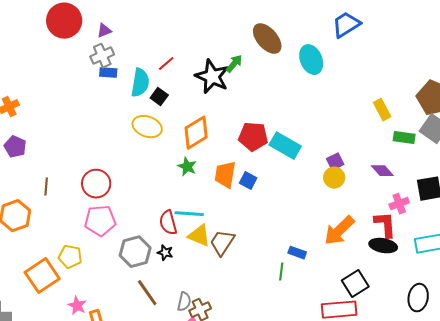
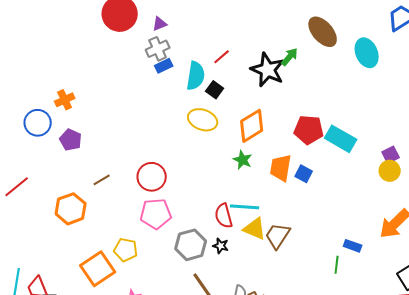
blue rectangle: (108, 73) -> (164, 66), turned -30
brown line: (46, 187) -> (102, 180), turned 54

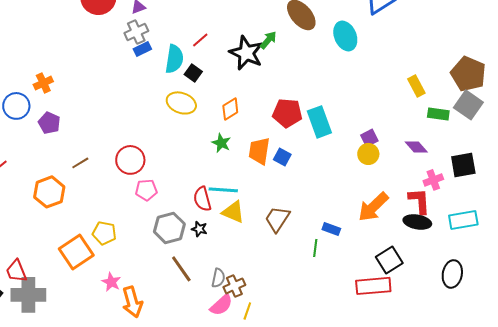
orange diamond: (252, 126) -> (230, 109), size x0.7
cyan rectangle: (341, 139) -> (319, 122), turned 40
pink pentagon: (156, 214) -> (146, 190), moved, size x0.7
brown trapezoid: (278, 236) -> (277, 219), moved

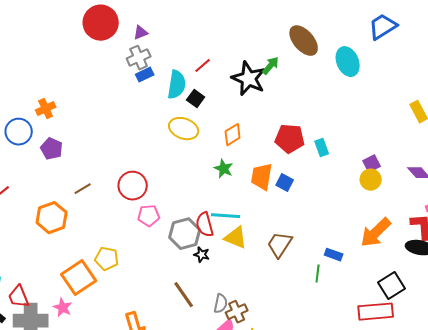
cyan rectangle: (319, 122) -> (322, 148), size x0.6
gray hexagon: (169, 228) -> (185, 234), moved
pink star: (111, 282) -> (63, 308), moved

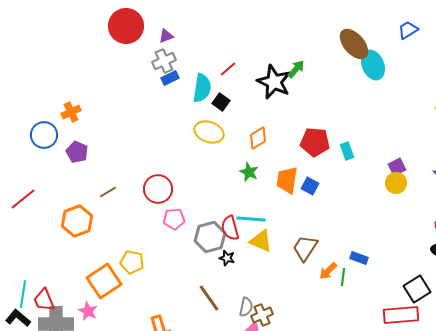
blue trapezoid: (383, 27) -> (408, 30), size x0.7
brown ellipse: (304, 41) -> (354, 44), moved
orange arrow: (376, 233) -> (328, 271), moved, size x0.6

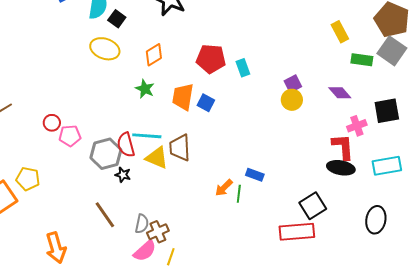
red circle: (158, 189) -> (52, 123), moved, size x0.6
brown trapezoid: (305, 248) -> (180, 148), moved, turned -36

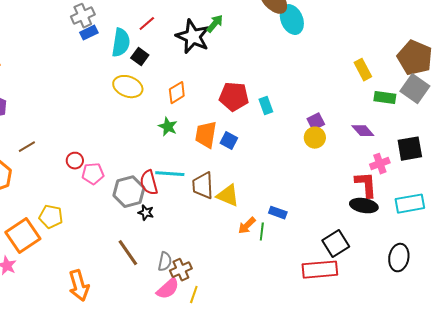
yellow triangle: (157, 158) -> (228, 196), moved

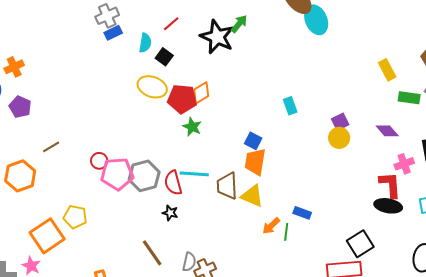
cyan semicircle: (121, 43) -> (145, 43), size x0.7
red pentagon: (234, 97) -> (182, 99), moved
orange trapezoid: (206, 135) -> (255, 162), moved
pink pentagon: (93, 174) -> (117, 174), size x1.5
gray hexagon: (129, 192) -> (144, 176), moved

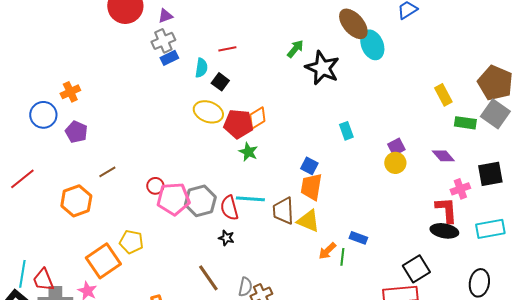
red line: (171, 24) -> (227, 49), turned 30
black star: (217, 37) -> (322, 68), moved

